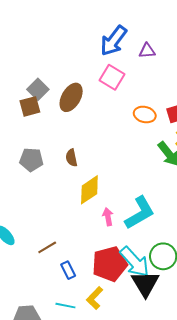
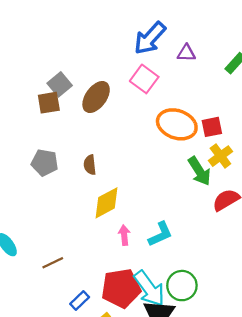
orange ellipse: (145, 115) -> (177, 124), size x1.6
cyan L-shape: (140, 213) -> (160, 234), size x0.7
blue rectangle: (68, 270) -> (80, 300), moved, turned 66

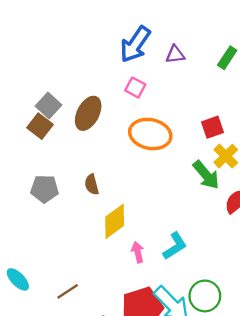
pink square: (144, 79) -> (135, 87), size x0.7
brown square: (49, 103) -> (40, 126), turned -35
orange ellipse: (177, 124) -> (150, 134), moved

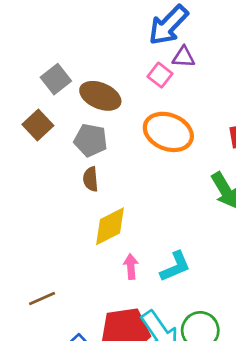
purple triangle: (175, 54) -> (184, 57), moved
brown ellipse: (88, 113) -> (100, 96), turned 76
brown square: (40, 126) -> (38, 125), moved
gray pentagon: (45, 189) -> (91, 140), moved

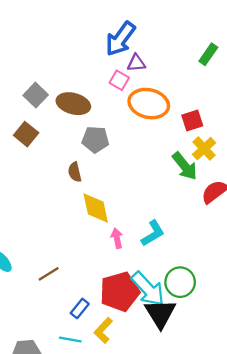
orange ellipse: (168, 132) -> (149, 104), moved
gray pentagon: (91, 140) -> (95, 139), moved
yellow diamond: (110, 226) -> (96, 208), turned -68

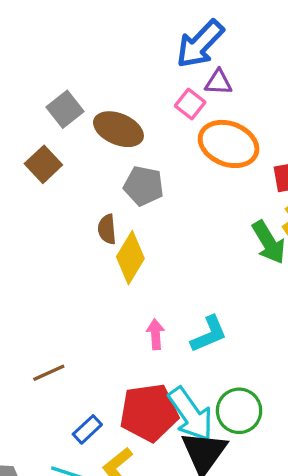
yellow diamond: (96, 208) -> (130, 258), moved, turned 36

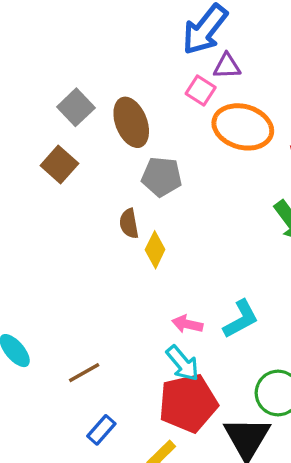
brown ellipse: (118, 129) -> (131, 122), turned 51
yellow diamond: (130, 258) -> (155, 250), size x0.7
pink arrow: (156, 334) -> (187, 324), turned -68
cyan arrow: (191, 414) -> (183, 363), moved, size x0.7
blue rectangle: (87, 429) -> (101, 430), moved

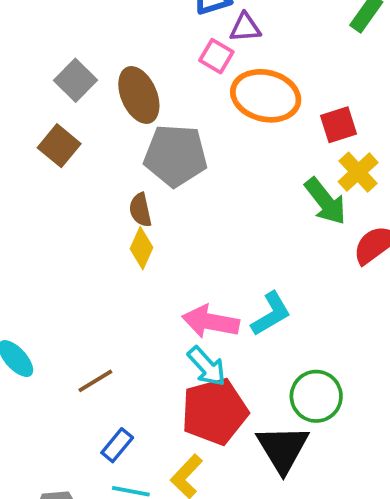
gray pentagon: (162, 177) -> (176, 155), size x1.4
yellow diamond: (155, 250) -> (141, 248), moved
pink arrow: (187, 324) -> (211, 322), size x1.6

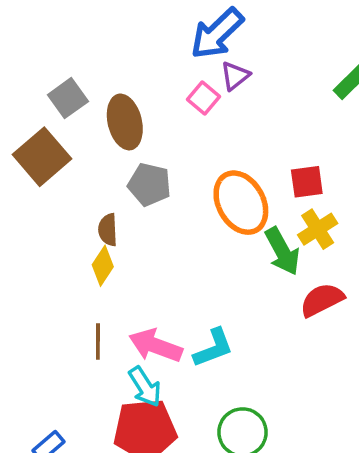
purple triangle: (245, 27) -> (235, 76), turned -44
orange ellipse: (266, 96) -> (241, 203), moved, turned 38
brown square: (59, 146) -> (42, 157), size x1.4
gray pentagon: (176, 155) -> (149, 184), size x0.7
brown line: (95, 381) -> (98, 341), moved, turned -68

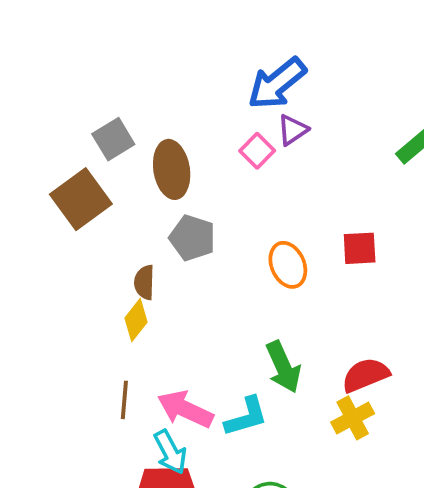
orange ellipse: (241, 203) -> (288, 265), size x0.7
yellow cross: (318, 229) -> (353, 418), moved
green arrow: (282, 251) -> (283, 367), moved

